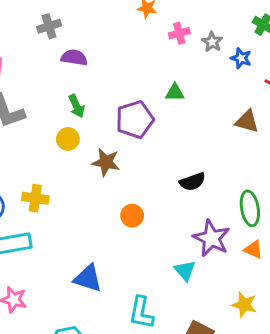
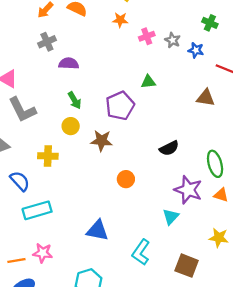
yellow cross: (35, 198) -> (48, 156), moved
cyan triangle: (185, 271) -> (171, 217), turned 30
cyan L-shape: (141, 313) -> (141, 252), turned 30

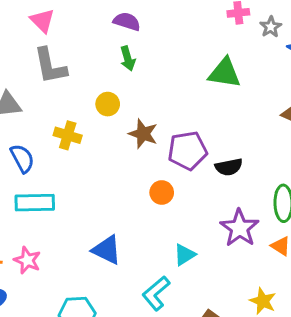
green triangle: (148, 82) -> (225, 73), size x1.6
green arrow: (75, 100) -> (128, 58), moved
purple pentagon: (120, 106) -> (187, 151), moved
cyan triangle: (171, 217) -> (185, 255), moved

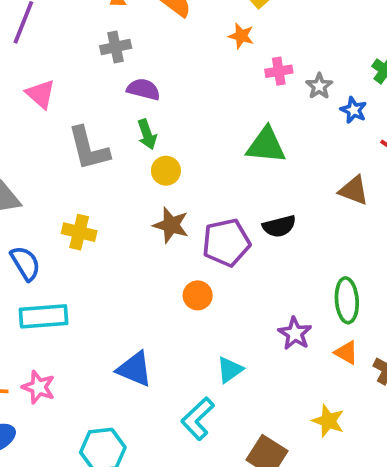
gray L-shape: (50, 66) -> (89, 148), moved
yellow circle: (108, 104) -> (166, 171), moved
black semicircle: (229, 167) -> (279, 226), moved
purple star: (239, 228) -> (295, 333), size x0.7

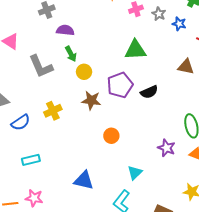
yellow cross: (79, 232) -> (53, 111), moved, turned -30
purple pentagon: (226, 243) -> (120, 85), moved
blue semicircle: (25, 263) -> (21, 122), moved, turned 96
cyan rectangle: (44, 316) -> (31, 160), size x0.7

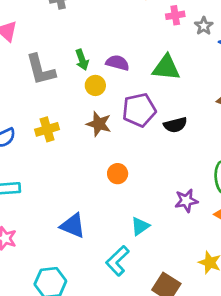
purple semicircle: (65, 30) -> (118, 63), moved
purple star: (166, 148) -> (186, 201), turned 30

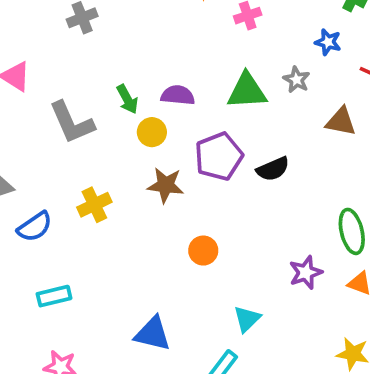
gray star: (204, 26) -> (297, 80), moved

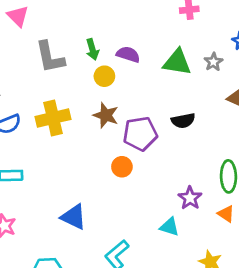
purple pentagon: (219, 156) -> (140, 134), moved
yellow cross: (94, 205) -> (53, 118), size x1.4
purple star: (306, 273) -> (190, 198), turned -30
cyan triangle: (247, 319) -> (170, 227), moved, turned 50

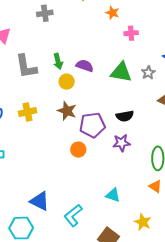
yellow cross: (53, 118) -> (28, 112), size x0.7
purple star: (190, 198) -> (121, 143), moved, turned 30
blue triangle: (74, 217) -> (40, 201), moved

